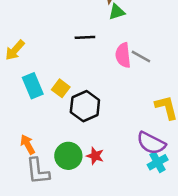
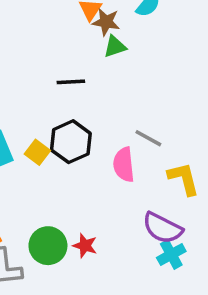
pink semicircle: (123, 55) -> (124, 165), moved
gray line: (141, 56) -> (148, 138), moved
black hexagon: (85, 106) -> (71, 142), moved

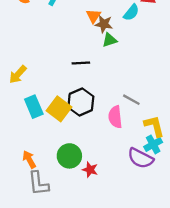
yellow square: (37, 152) -> (59, 109), size x1.5
green circle: (48, 246) -> (69, 156), moved
cyan cross: (171, 254) -> (153, 144), moved

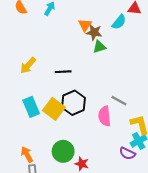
black line: (81, 63) -> (63, 72), moved
yellow arrow: (18, 74) -> (28, 65), moved
purple semicircle: (141, 158) -> (127, 153), size x0.7

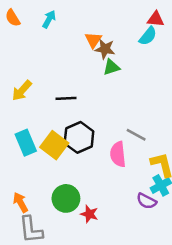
cyan semicircle: (119, 22) -> (148, 36), moved

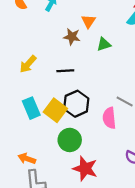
brown star: (105, 49) -> (72, 37), moved
green circle: (66, 198) -> (70, 140), moved
orange arrow: (20, 202) -> (27, 159), turned -42
red star: (89, 214) -> (85, 169), size x1.6

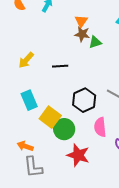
brown star: (72, 37) -> (82, 34), moved
black hexagon: (76, 104) -> (84, 100), moved
yellow square: (55, 110) -> (50, 117), moved
pink semicircle: (109, 118) -> (100, 127), moved

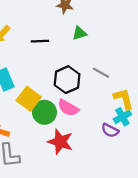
green triangle: (95, 42) -> (80, 33), moved
pink semicircle: (100, 127) -> (68, 108), moved, turned -54

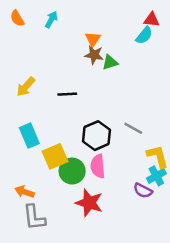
green triangle: (80, 33) -> (110, 62), moved
yellow square: (29, 99) -> (55, 156), turned 30
pink semicircle: (68, 108) -> (98, 166), turned 55

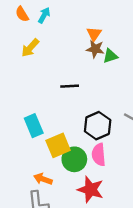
cyan arrow: (51, 20) -> (44, 15), moved
yellow arrow: (26, 87) -> (30, 48), moved
orange arrow: (24, 192) -> (43, 179), moved

